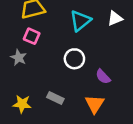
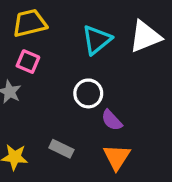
white triangle: (115, 18) -> (145, 36), size x1.5
purple semicircle: (103, 77) -> (112, 120), moved

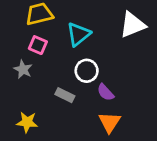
cyan triangle: (97, 40) -> (78, 34), moved
gray rectangle: (61, 149) -> (65, 95), moved

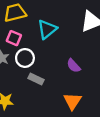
white circle: (87, 71) -> (25, 58), moved
purple semicircle: (105, 92) -> (74, 66), moved

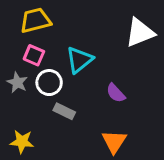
cyan triangle: (47, 29) -> (79, 60), moved

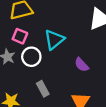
gray rectangle: (64, 111) -> (43, 89), moved, turned 35

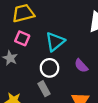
white circle: (31, 57) -> (50, 68), moved

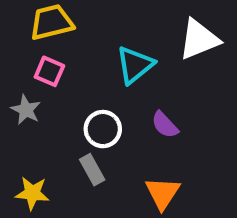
cyan triangle: (55, 42) -> (135, 65), moved

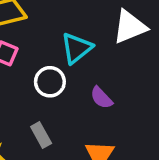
white circle: (103, 129) -> (50, 82), moved

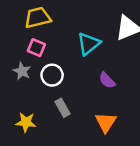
white circle: (50, 82) -> (52, 75), moved

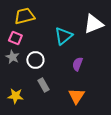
pink square: (36, 48) -> (15, 38), moved
purple semicircle: (107, 80) -> (77, 64), turned 64

